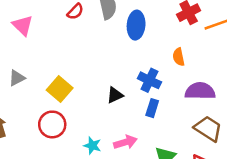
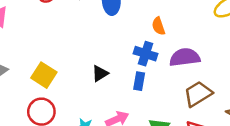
blue cross: (149, 80) -> (146, 54), moved
brown trapezoid: (208, 129) -> (198, 94), turned -56

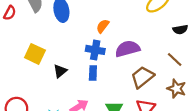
orange semicircle: (158, 26) -> (103, 26), turned 64
yellow square: (44, 75) -> (35, 54), moved

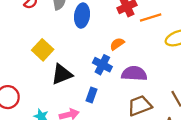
black triangle: (60, 71) -> (62, 74), size x1.5
blue rectangle: (93, 73) -> (91, 95), moved

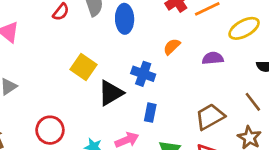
blue cross: (102, 65) -> (143, 74), moved
purple semicircle: (134, 74) -> (213, 58), moved, size x0.7

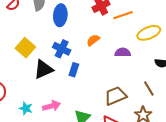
blue cross: (143, 74) -> (62, 49), moved
blue rectangle: (150, 113) -> (74, 70), moved

